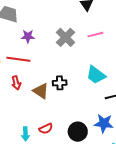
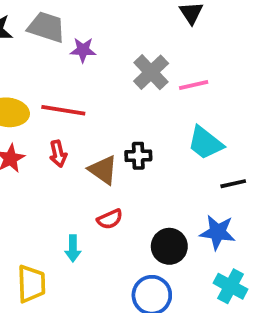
pink line: (95, 35) -> (194, 85), moved
purple star: (28, 36) -> (83, 50), moved
red semicircle: (46, 129) -> (110, 219), moved

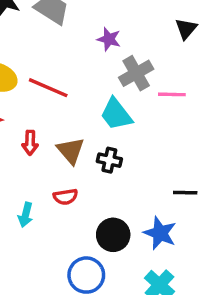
purple star: (83, 50) -> (109, 39), moved
cyan trapezoid: (205, 143) -> (116, 114), moved
red arrow: (58, 154) -> (30, 143), moved
black cross: (138, 156) -> (109, 160), moved

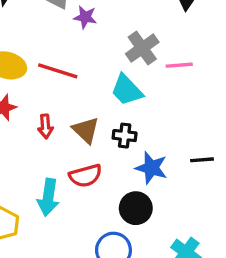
purple star: (109, 39) -> (85, 17), moved
red semicircle: (66, 197) -> (85, 176), size x1.4
cyan arrow: (26, 215) -> (48, 197), size x1.5
blue star: (160, 233) -> (151, 168), moved

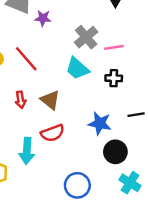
red line: (58, 71) -> (26, 59), turned 36
black cross: (125, 136) -> (114, 78), moved
black circle: (136, 208) -> (115, 152), moved

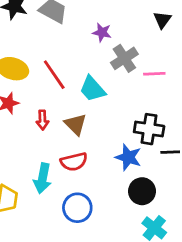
purple star: (43, 18) -> (102, 32), moved
cyan trapezoid: (77, 69) -> (92, 89), moved
black cross: (114, 78) -> (149, 129), moved, size x1.5
blue circle: (77, 185) -> (77, 208), moved

